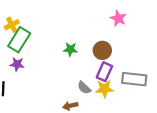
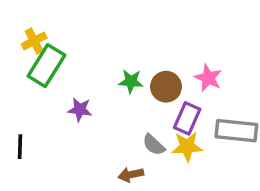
pink star: (118, 18) -> (208, 78), moved
brown circle: (102, 50) -> (166, 87), moved
purple star: (17, 64) -> (80, 110), moved

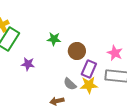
pink star: (208, 78) -> (115, 53), moved
green star: (131, 81) -> (54, 39), moved

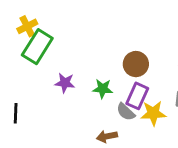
green star: (54, 39) -> (103, 89), moved
purple rectangle: (89, 69) -> (137, 96), moved

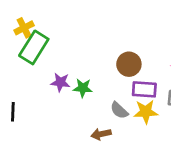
green star: (103, 89) -> (83, 88), moved
purple rectangle: (137, 96) -> (144, 89), moved, turned 70

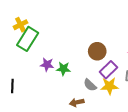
purple rectangle: (144, 89) -> (108, 70), turned -48

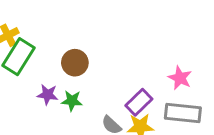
brown circle: (97, 51) -> (75, 63), moved

